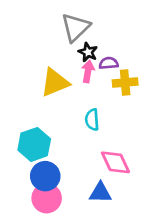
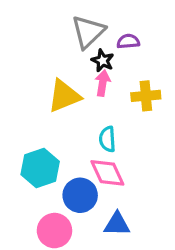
purple semicircle: (109, 63) -> (128, 41), moved
pink diamond: (115, 162) -> (107, 173), moved
blue circle: (45, 176) -> (80, 195), moved

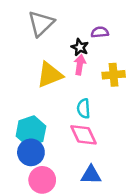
gray triangle: (88, 32) -> (41, 23), moved
blue circle: (80, 195) -> (31, 152), moved

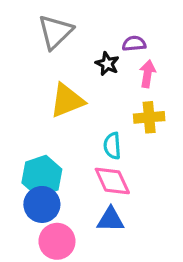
pink arrow: (80, 65) -> (147, 74), moved
yellow cross: (114, 75) -> (149, 117), moved
blue triangle: (91, 175) -> (111, 220), moved

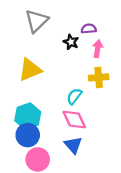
yellow triangle: (67, 101) -> (30, 70), moved
cyan semicircle: (112, 146) -> (74, 96), turned 42
blue triangle: (111, 220) -> (73, 145), turned 48

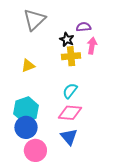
yellow triangle: (30, 70) -> (28, 66), size x0.6
yellow cross: (99, 77) -> (71, 56), moved
pink diamond: (74, 120) -> (70, 113), turned -60

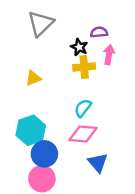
blue circle: (26, 127) -> (44, 154), moved
blue triangle: (69, 137) -> (98, 163), moved

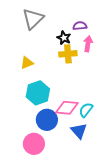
cyan semicircle: (83, 108) -> (86, 110), moved
cyan hexagon: (31, 130) -> (38, 93), moved
blue circle: (44, 154) -> (47, 120), moved

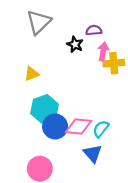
yellow cross: (68, 54) -> (114, 63), moved
blue circle: (47, 120) -> (55, 126), moved

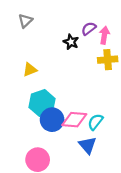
gray triangle: (39, 22) -> (25, 21), moved, size x0.6
purple semicircle: (94, 30) -> (89, 29), turned -32
pink arrow: (103, 51) -> (104, 35), moved

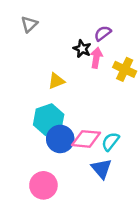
pink arrow: (104, 35) -> (96, 58), moved
yellow cross: (108, 60) -> (125, 69), turned 30
yellow triangle: (30, 70) -> (56, 81), moved

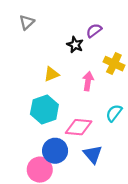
pink arrow: (96, 58) -> (88, 81), moved
blue circle: (60, 139) -> (55, 151), moved
cyan semicircle: (110, 142) -> (114, 113), moved

